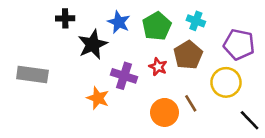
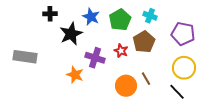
yellow circle: (226, 82) -> (184, 68), moved
black line: (250, 120) -> (177, 92), moved

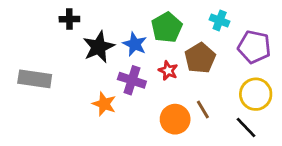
cyan cross: (150, 16) -> (220, 20), moved
blue star: (91, 17) -> (135, 44), moved

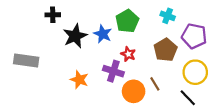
brown pentagon: (200, 58) -> (165, 50), moved
purple cross: (132, 80) -> (113, 71), moved

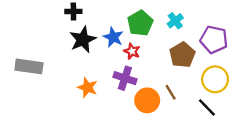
black cross: (53, 15) -> (73, 11), moved
cyan cross: (168, 16) -> (175, 21), moved, turned 32
red star: (128, 54) -> (132, 51), moved

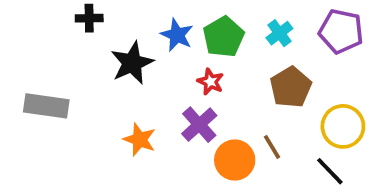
black cross: (73, 11) -> (89, 18), moved
blue star: (113, 37) -> (177, 35), moved
purple pentagon: (214, 40) -> (341, 31), moved
purple cross: (125, 78) -> (199, 125), turned 30

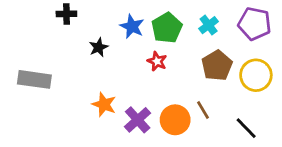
black star: (132, 63) -> (99, 47), size x0.6
purple cross: (199, 125) -> (138, 120), moved
yellow circle: (343, 126) -> (256, 75), moved

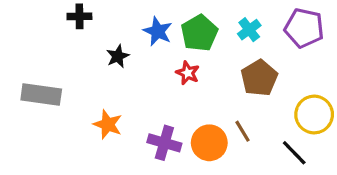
yellow circle: (256, 75) -> (314, 115), moved
orange star: (104, 104) -> (108, 124), moved
purple cross: (138, 120) -> (164, 143), turned -32

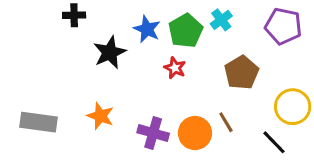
cyan cross: (249, 30) -> (221, 20), moved
black star: (118, 56) -> (110, 52), size x1.5
gray rectangle: (41, 95) -> (38, 122), moved

